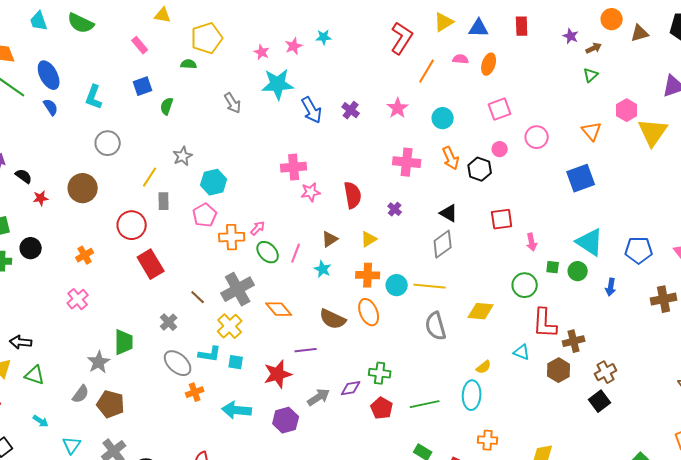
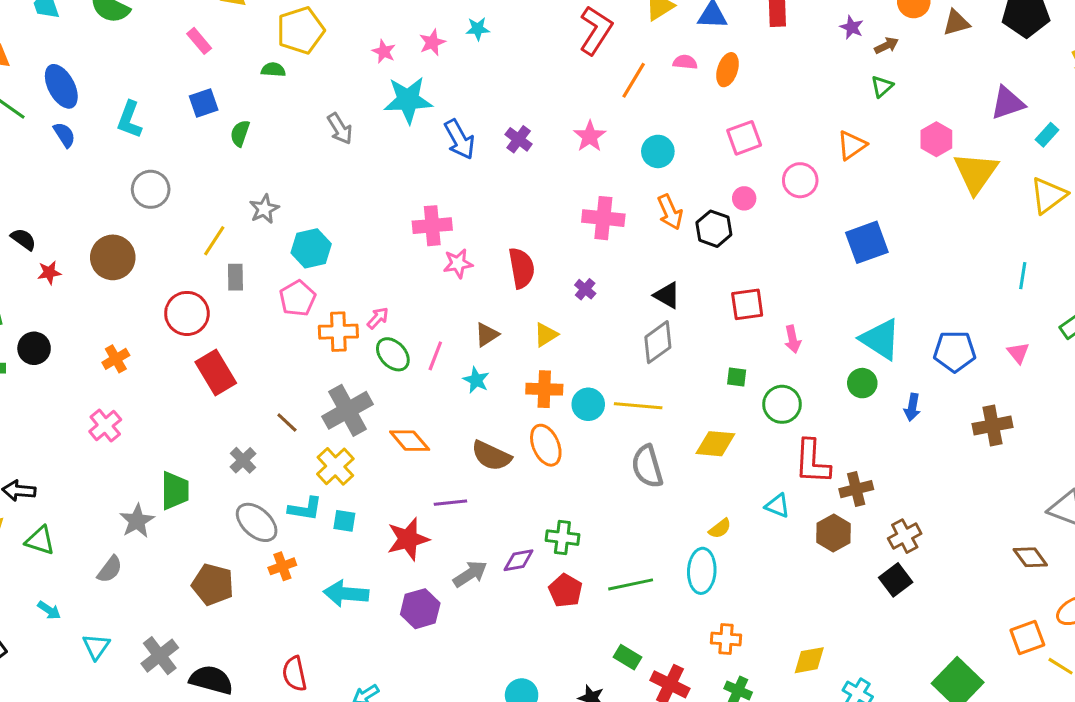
orange triangle: (592, 131) -> (852, 145), moved, turned 35
green square: (553, 267) -> (737, 377), moved
brown pentagon: (111, 404) -> (213, 584), moved

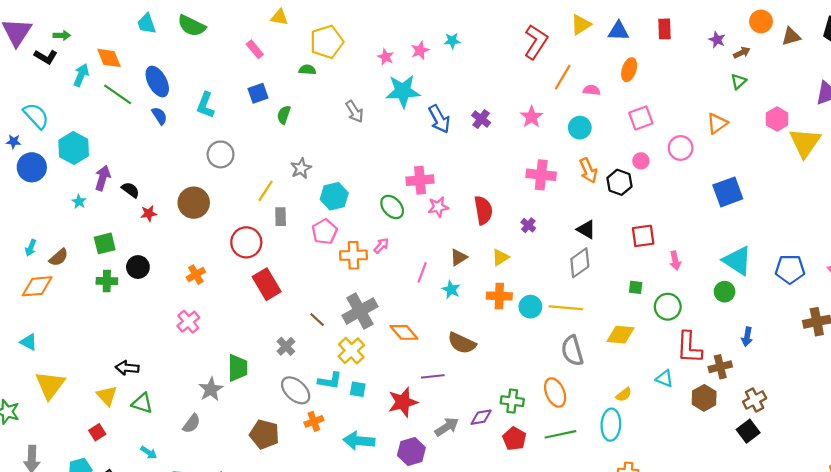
pink semicircle: (685, 62) -> (592, 90), moved
green ellipse: (393, 354) -> (392, 207), moved
blue arrow: (912, 407) -> (747, 337), moved
orange ellipse: (546, 445) -> (555, 392), moved

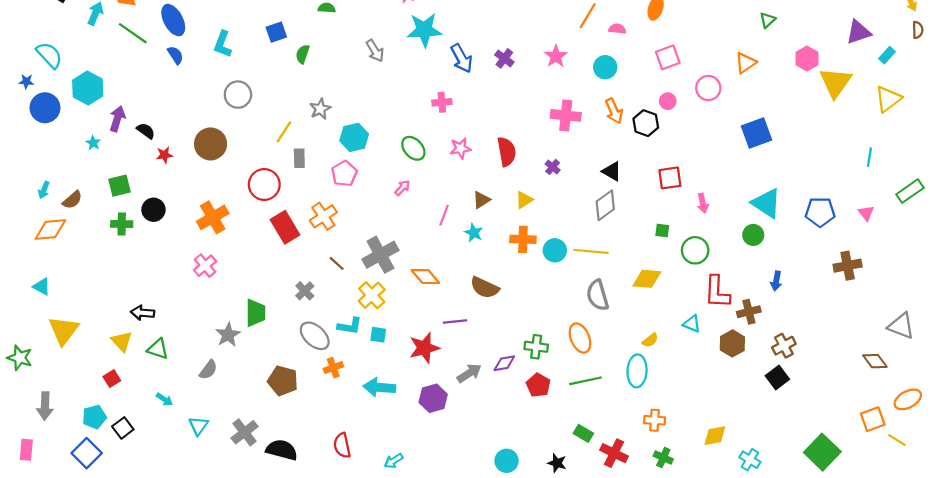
pink cross: (420, 180) -> (442, 102), moved, size x0.7
orange cross: (354, 255) -> (323, 216), moved, turned -32
orange cross: (196, 275) -> (213, 217), size x1.6

